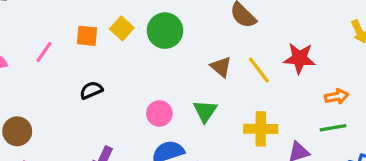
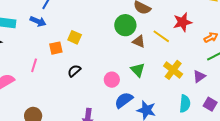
green circle: (165, 31) -> (125, 25), moved
black semicircle: (91, 90) -> (74, 71), moved
yellow cross: (261, 129) -> (173, 70), turned -36

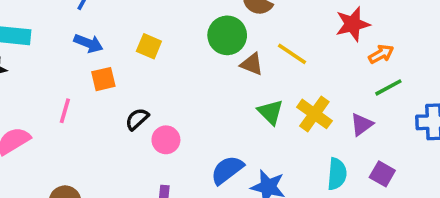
blue arrow: (38, 21) -> (88, 43), moved
red star: (183, 22) -> (353, 24), moved
yellow square: (75, 37) -> (149, 46), moved
green triangle: (138, 70) -> (270, 112), moved
pink circle: (112, 80) -> (166, 140), moved

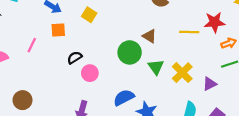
green circle: (227, 35) -> (130, 52), moved
yellow line: (292, 54) -> (189, 32), moved, turned -42

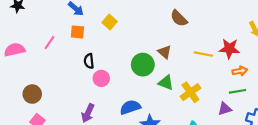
black semicircle: (75, 58) -> (89, 61), turned -72
green triangle: (156, 67) -> (166, 83), turned -42
purple triangle: (210, 84) -> (225, 109), moved

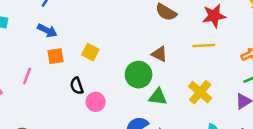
yellow square: (110, 22) -> (90, 52), moved
red star: (229, 49) -> (214, 16), moved
green triangle: (166, 83) -> (158, 97), moved

